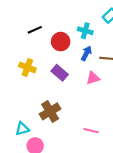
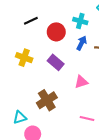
pink triangle: (93, 78) -> (81, 82), moved

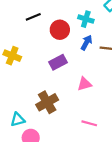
yellow cross: (24, 58) -> (12, 56), moved
purple rectangle: (56, 62) -> (58, 62), turned -70

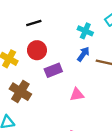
red circle: (60, 30) -> (37, 50), moved
brown cross: (47, 102) -> (20, 92), moved, turned -35

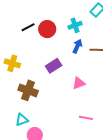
cyan cross: (85, 31) -> (75, 25), turned -32
red circle: (37, 50) -> (47, 29), moved

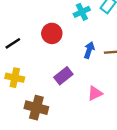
cyan cross: (75, 25) -> (82, 12), moved
black line: (28, 27) -> (13, 43), moved

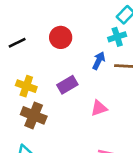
cyan cross: (82, 12) -> (117, 37), moved
yellow cross: (15, 78) -> (26, 86), moved

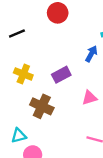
red circle: (61, 37) -> (58, 13), moved
brown cross: (34, 115) -> (42, 106), moved

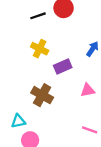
black line: (17, 34) -> (38, 16), moved
yellow cross: (23, 74) -> (40, 49), moved

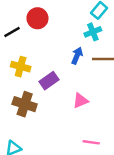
brown cross: (42, 95) -> (25, 104), moved

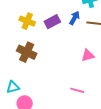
purple rectangle: (49, 81) -> (52, 22), moved
pink triangle: (81, 101) -> (88, 55), moved

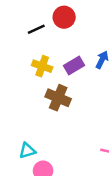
brown cross: (27, 52) -> (58, 98), moved

